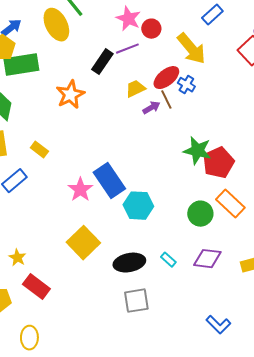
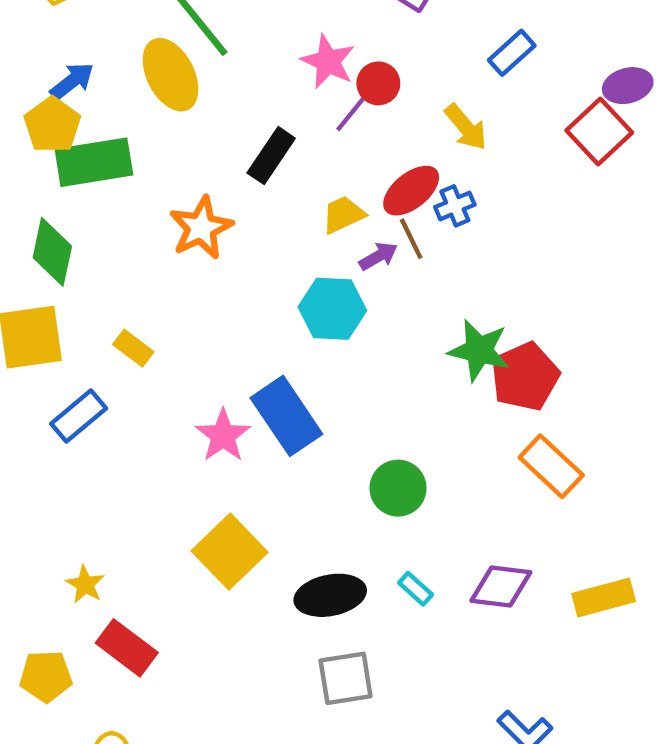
purple line: (127, 49) -> (354, 110), moved, turned -30
yellow arrow: (191, 49) -> (466, 127), size x0.7
blue cross: (186, 85) -> (455, 206), turned 36
cyan hexagon: (138, 206) -> (332, 309), moved
green circle: (200, 214) -> (398, 488), moved

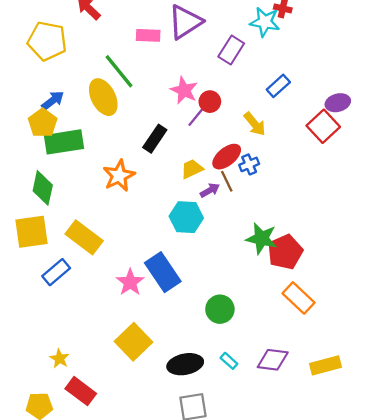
yellow rectangle: (133, 348) -> (84, 237), size x1.8

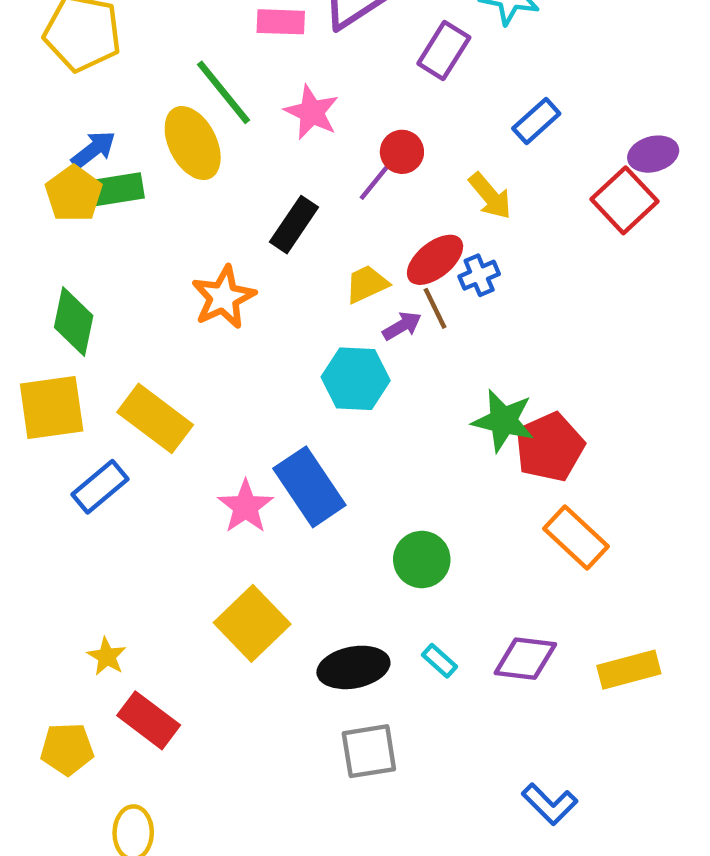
pink star: (184, 90) -> (312, 112), moved
green rectangle: (64, 142) -> (118, 189), moved, size x0.7

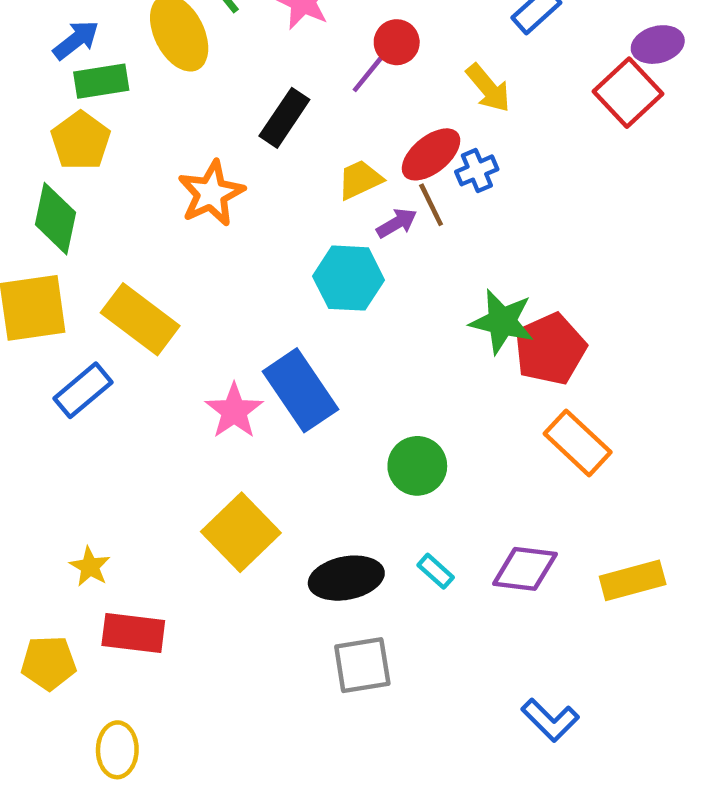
yellow pentagon: (74, 194) -> (81, 141), moved
red rectangle: (149, 720) -> (133, 633), turned -30

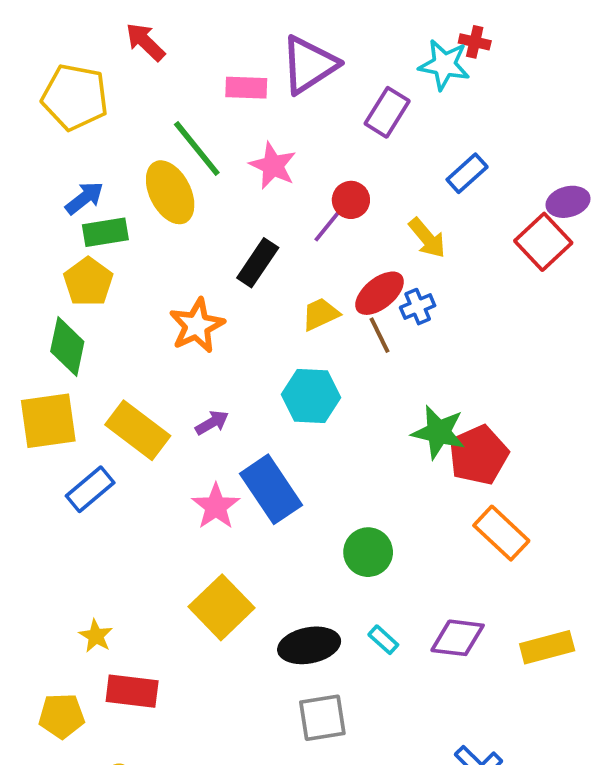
purple arrow: (397, 223) -> (212, 423), moved

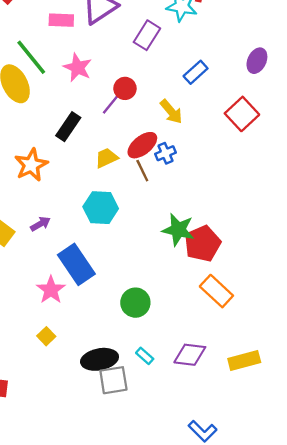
purple ellipse: (568, 202) -> (257, 61), moved, turned -50
pink star: (216, 506) -> (51, 290), moved
yellow square: (222, 607) -> (46, 336), size x0.5
gray square: (322, 718) -> (113, 380), moved

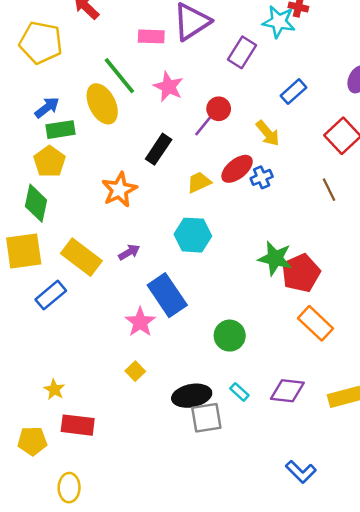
brown line: (142, 171) -> (329, 190), moved

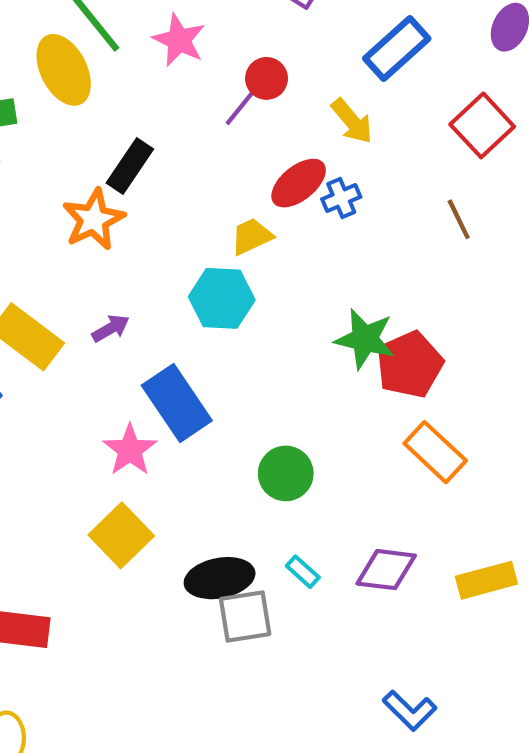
blue rectangle: (293, 92) -> (397, 49), size x1.4
black rectangle: (159, 149) -> (130, 166), moved
yellow trapezoid: (199, 182) -> (252, 236), moved
yellow square: (135, 371) -> (121, 535), size x1.8

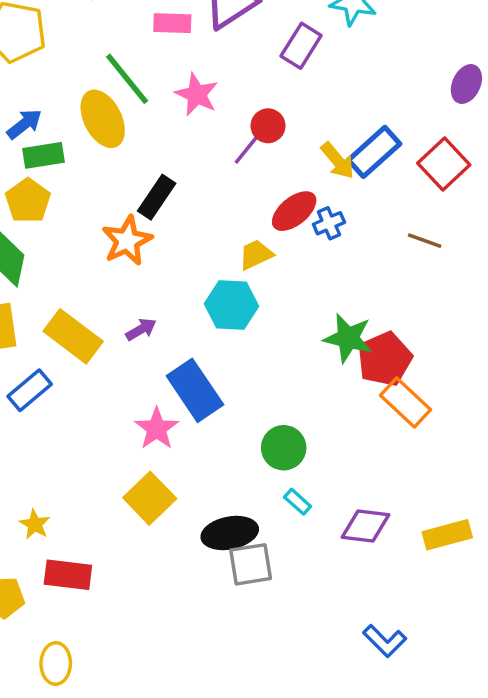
blue rectangle: (397, 49) -> (374, 152), moved
brown line: (459, 219) -> (425, 241), turned -44
orange rectangle: (435, 452) -> (405, 402), moved
cyan rectangle: (303, 572) -> (298, 502), moved

